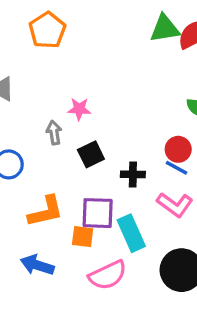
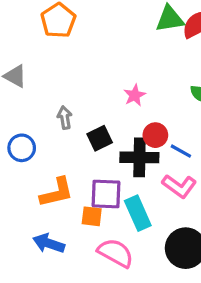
pink star: (79, 109) -> (135, 95), moved, turned -30
red circle: (178, 149) -> (155, 135), moved
black cross: (133, 174) -> (139, 157), size x1.6
pink semicircle: (108, 275) -> (116, 253), turned -126

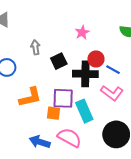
blue arrow: (49, 243) -> (40, 142), moved

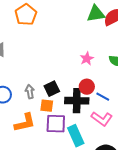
pink star: (82, 32) -> (87, 59), moved
gray arrow: (35, 47) -> (30, 92), moved
orange square: (54, 113) -> (47, 106), moved

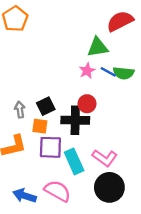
green triangle: (96, 14) -> (98, 47), moved
blue line: (103, 97) -> (108, 72), moved
pink L-shape: (102, 119) -> (105, 158), moved

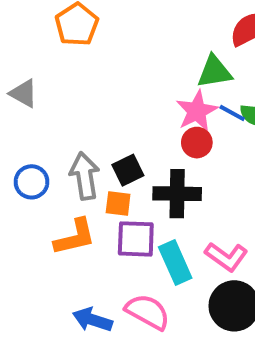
pink star: (87, 71) -> (197, 111), size x1.5
red circle: (87, 104) -> (197, 143), moved
gray arrow: (20, 110) -> (85, 176), size x1.6

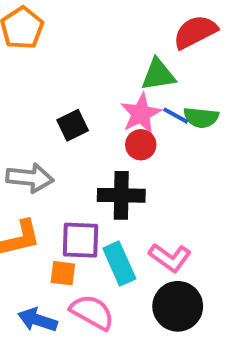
black square: (128, 170) -> (73, 125), moved
gray arrow: (85, 176) -> (30, 178), turned 105
orange square: (118, 204) -> (63, 273), moved

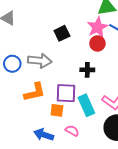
black cross: (121, 195) -> (87, 70), size x0.6
pink semicircle: (92, 312) -> (72, 131), size x0.6

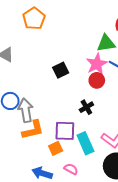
gray arrow: (40, 61) -> (26, 110), moved, turned -105
black cross: (87, 70) -> (86, 107), turned -32
orange square: (57, 110) -> (56, 148), turned -32

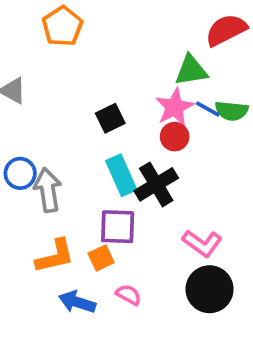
black cross: (86, 107) -> (156, 184), size x1.6
orange L-shape: (33, 130) -> (55, 256), moved
cyan rectangle: (85, 143) -> (121, 175), moved

